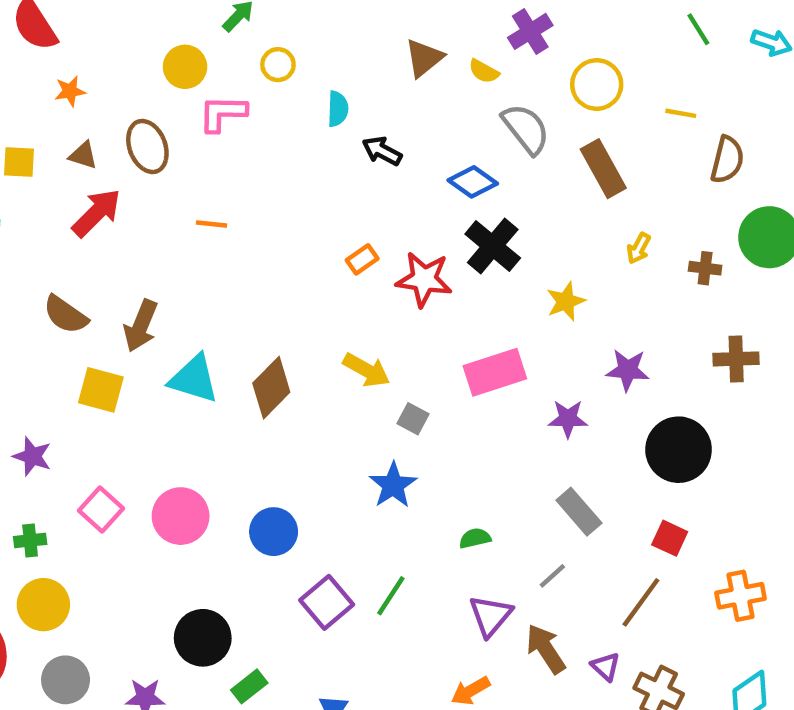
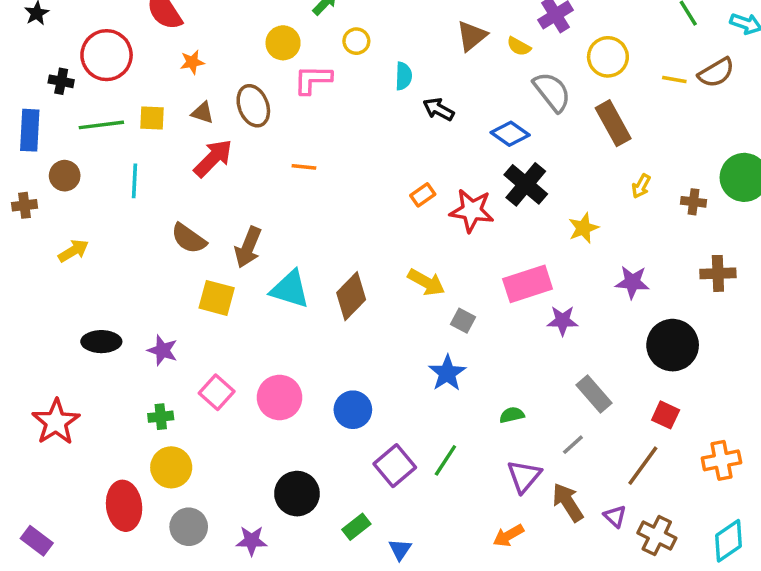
brown semicircle: (727, 160) -> (716, 73), moved, turned 45
purple star: (568, 419) -> (563, 321), moved
green rectangle: (249, 686) -> (356, 527), moved

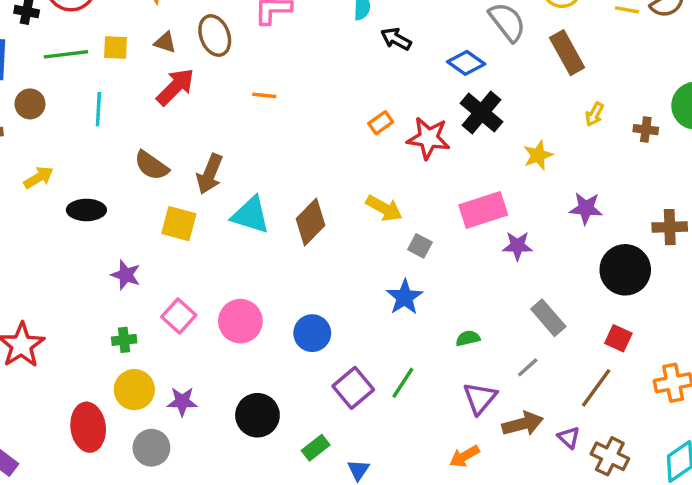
brown cross: (718, 273) -> (670, 227), moved
black ellipse: (101, 342) -> (86, 210), moved
brown arrow: (568, 502) -> (523, 424), turned 108
purple star: (252, 541) -> (182, 402), moved

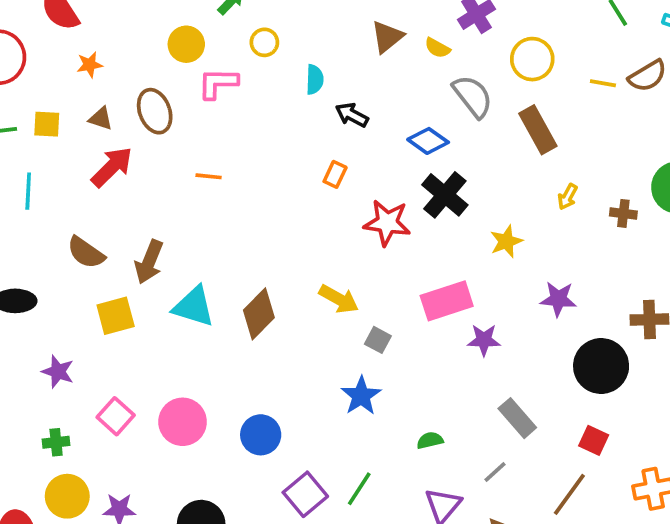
orange rectangle: (381, 123) -> (335, 174), moved, turned -30
yellow square: (179, 224) -> (116, 316), turned -30

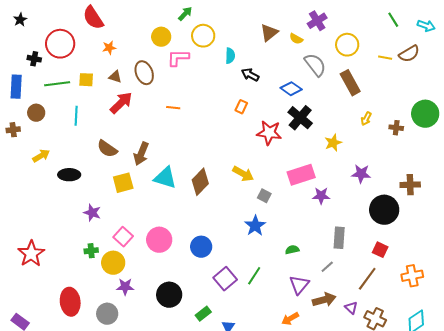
yellow circle: (264, 42) -> (203, 36), size x1.5
gray rectangle: (517, 418) -> (339, 238), turned 45
yellow circle: (67, 496) -> (113, 263), moved

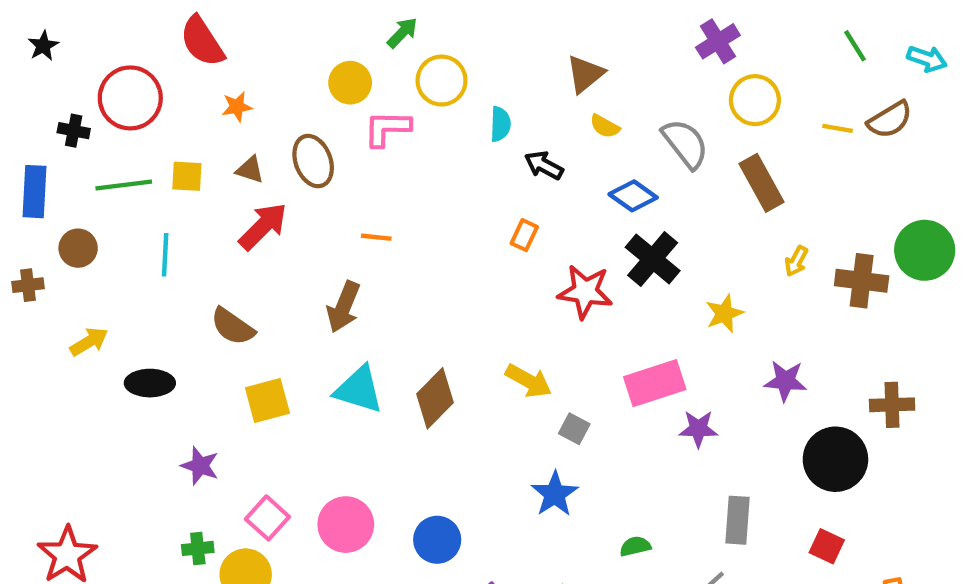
purple cross: (317, 21) -> (718, 41), moved
yellow semicircle: (296, 39) -> (605, 126), moved
brown cross: (396, 128) -> (862, 281), size x1.6
brown arrow: (141, 154) -> (344, 307), moved

